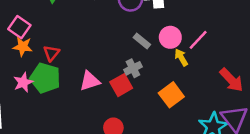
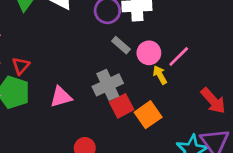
gray rectangle: (142, 41) -> (121, 45), moved
gray cross: (133, 68) -> (108, 85), size x1.5
red square: (121, 85) -> (122, 106), moved

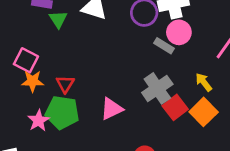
pink circle: (149, 53) -> (179, 32), moved
yellow arrow: (160, 75) -> (204, 82), moved

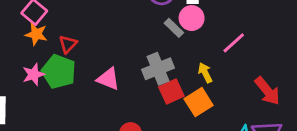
pink triangle: (112, 109) -> (108, 79), turned 35

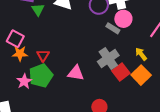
green pentagon: (59, 72) -> (41, 76), turned -30

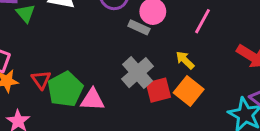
red square: (121, 72) -> (158, 90), turned 30
green pentagon: (41, 76) -> (65, 89), moved

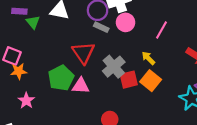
gray rectangle: (139, 27) -> (101, 27), moved
red triangle: (41, 80) -> (83, 53), moved, size x1.6

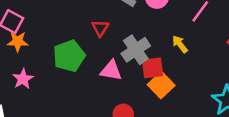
red triangle: (83, 53) -> (100, 28), size x0.6
orange square: (151, 81) -> (161, 85), moved
pink triangle: (81, 86) -> (111, 71), moved

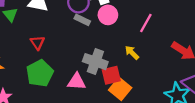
red triangle: (100, 28) -> (37, 43), moved
gray cross: (136, 50) -> (95, 62), turned -30

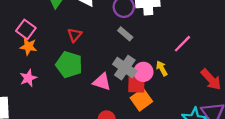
pink circle: (108, 15) -> (143, 72), moved
gray rectangle: (82, 20) -> (125, 34), moved
green pentagon: (40, 73) -> (69, 65), turned 30

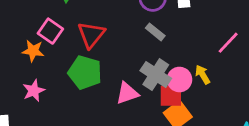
pink square: (26, 29) -> (50, 31), moved
red triangle: (75, 35) -> (91, 35), size x1.5
pink triangle: (102, 82) -> (127, 93), turned -36

